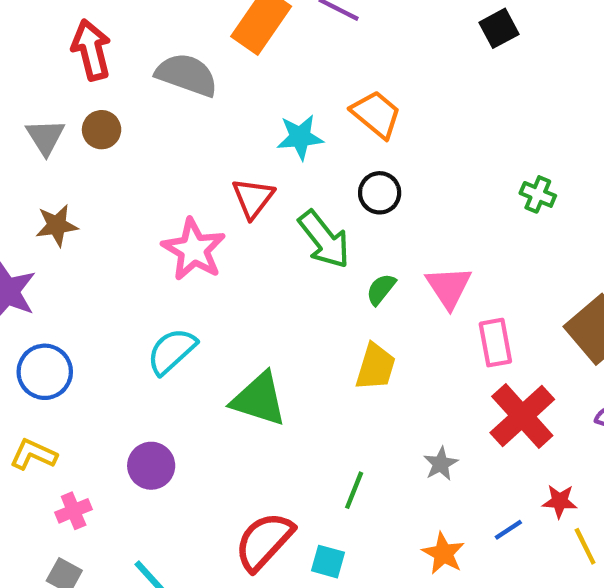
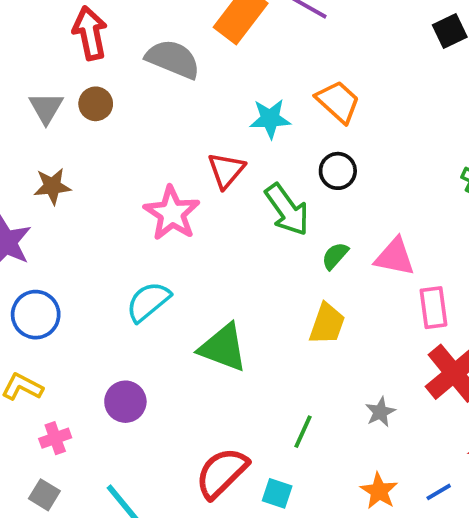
pink triangle: (449, 287) -> (395, 257), turned -48
blue line: (508, 530) -> (439, 492), moved

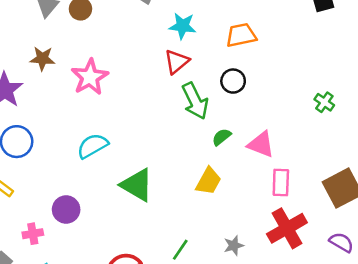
orange trapezoid: (338, 102) -> (241, 35), turned -64
cyan star: (270, 119) -> (182, 26), moved
red triangle: (226, 170) -> (177, 62), moved
pink star: (172, 213) -> (90, 77), moved
pink cross: (55, 438) -> (33, 234), moved

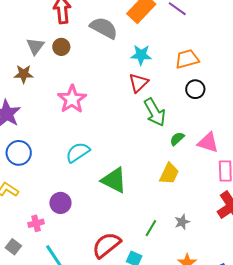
brown star: (42, 58) -> (24, 74), moved
black circle: (233, 81) -> (195, 89), moved
gray star: (234, 245) -> (182, 222), moved

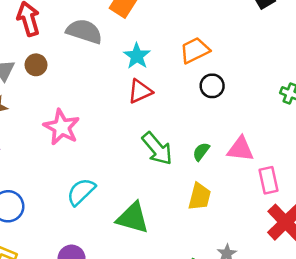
cyan star: (141, 55) -> (137, 56), turned -30
red triangle: (138, 83) -> (140, 91), turned 30
green arrow: (155, 112) -> (157, 149), moved

